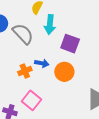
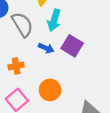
blue arrow: (42, 63) -> (46, 48), moved
orange circle: (64, 72) -> (50, 90), moved

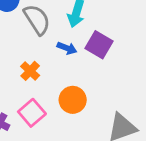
orange cross: (16, 66) -> (30, 71), turned -35

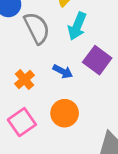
blue arrow: (67, 48) -> (63, 71), moved

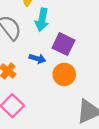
orange circle: (65, 113) -> (64, 74), moved

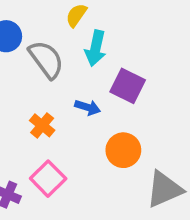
orange circle: (64, 74) -> (123, 150), moved

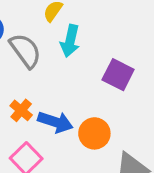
purple square: (128, 86) -> (118, 75), moved
blue arrow: (88, 107) -> (55, 122), moved, size x1.5

